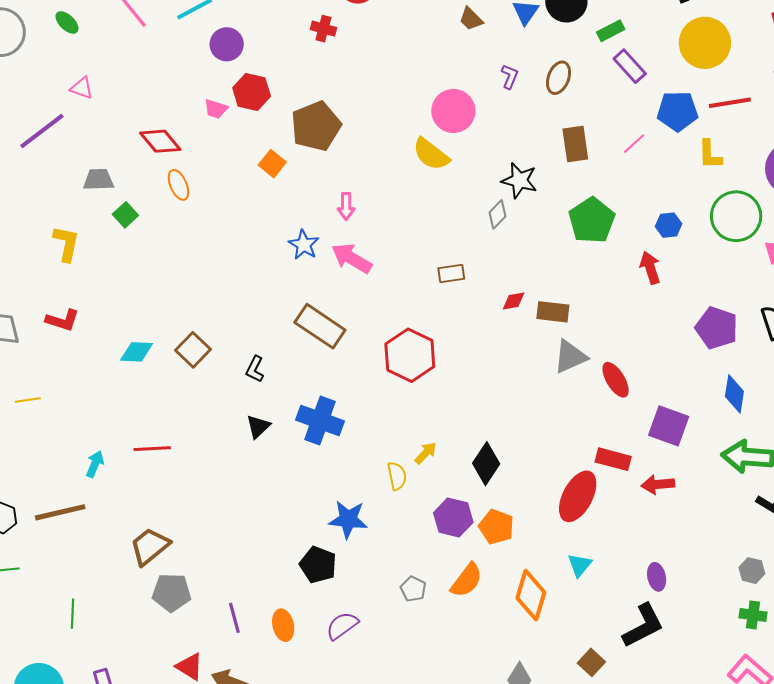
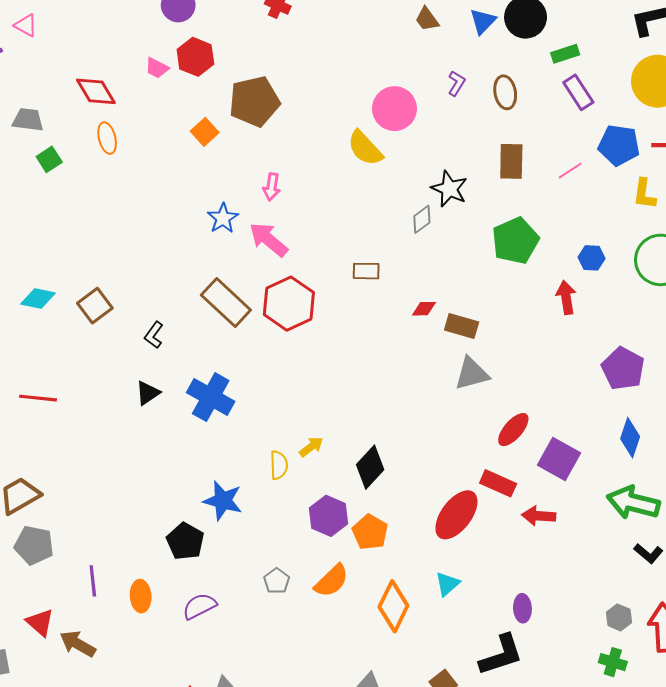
brown ellipse: (559, 78) -> (505, 92), turned -40
red hexagon: (410, 355) -> (289, 304), moved
red ellipse: (616, 380) -> (513, 430), moved, turned 63

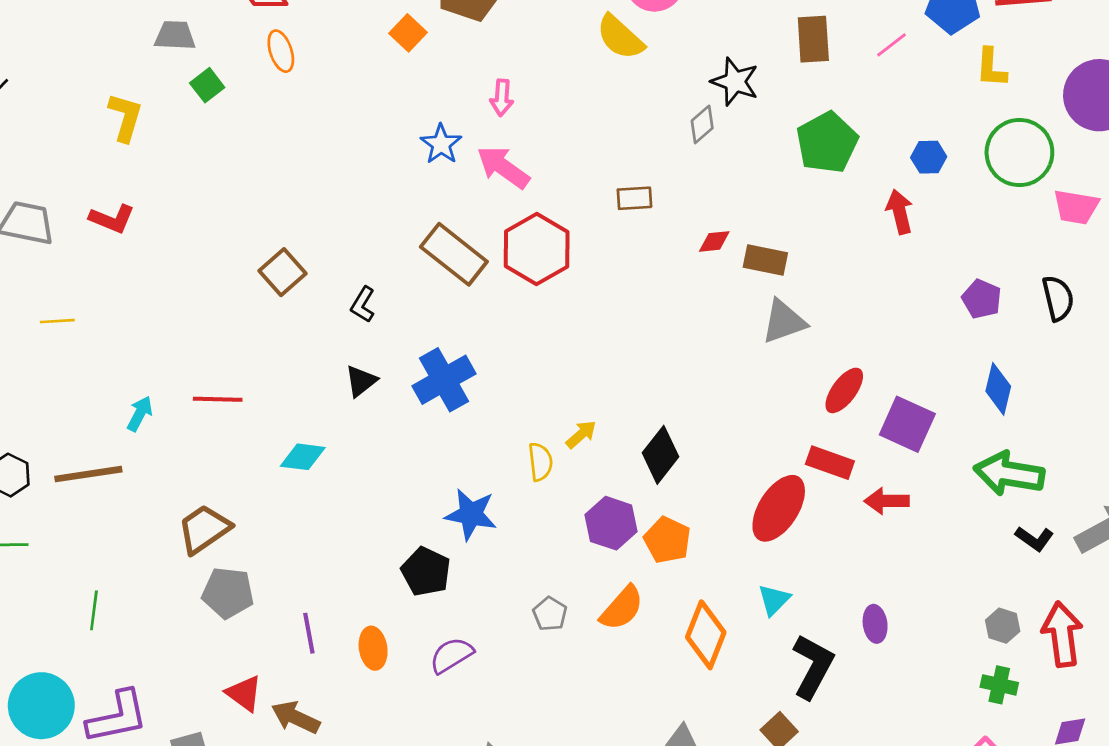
cyan diamond: (38, 299) -> (303, 457), moved
purple pentagon: (623, 369) -> (982, 299), size x0.7
blue cross: (211, 397) -> (444, 380), turned 36
black L-shape: (501, 655) -> (813, 666), moved, turned -39

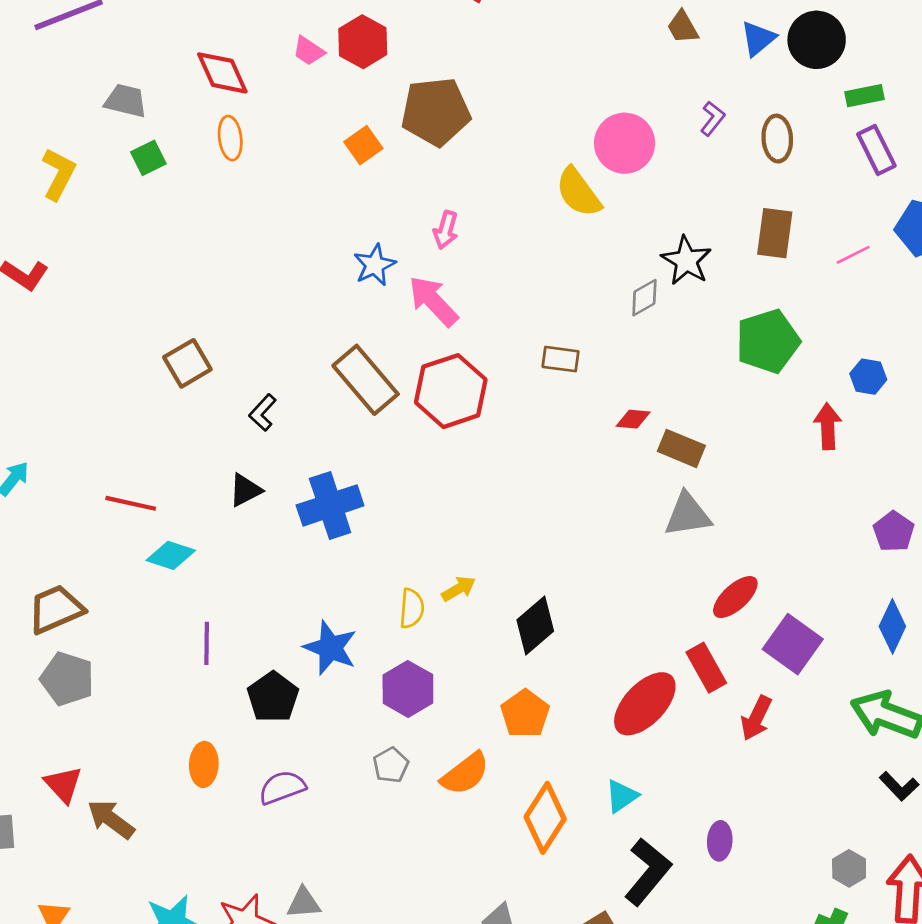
red line: (218, 399) -> (131, 503), moved
red rectangle: (830, 463) -> (706, 668), turned 30
red arrow: (887, 501) -> (756, 718), turned -75
purple hexagon: (611, 523) -> (408, 689), moved
purple line: (309, 633) -> (207, 643), moved

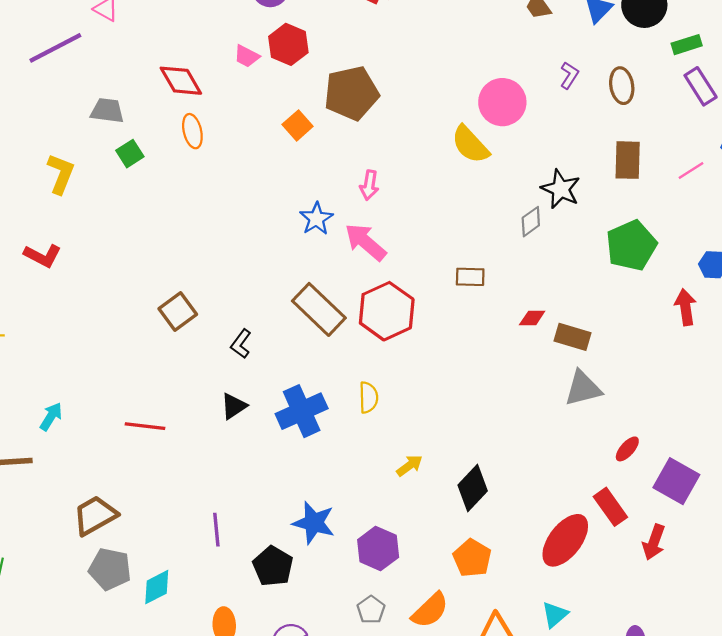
cyan diamond: (171, 555) -> (157, 587), moved, turned -39
red ellipse: (735, 597) -> (627, 449), size x0.7
yellow semicircle: (412, 608) -> (368, 397), moved

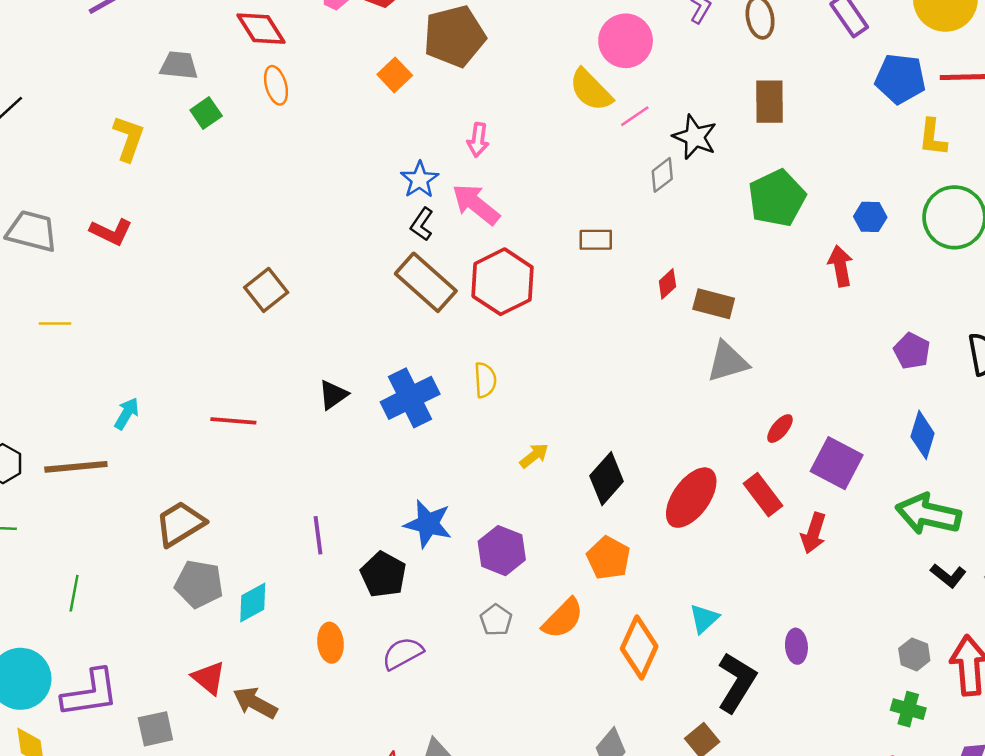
pink line: (691, 170) -> (635, 116), moved
red diamond: (532, 318) -> (667, 284), turned -40
black L-shape: (241, 344) -> (422, 224), moved
red ellipse: (565, 540) -> (691, 498), moved

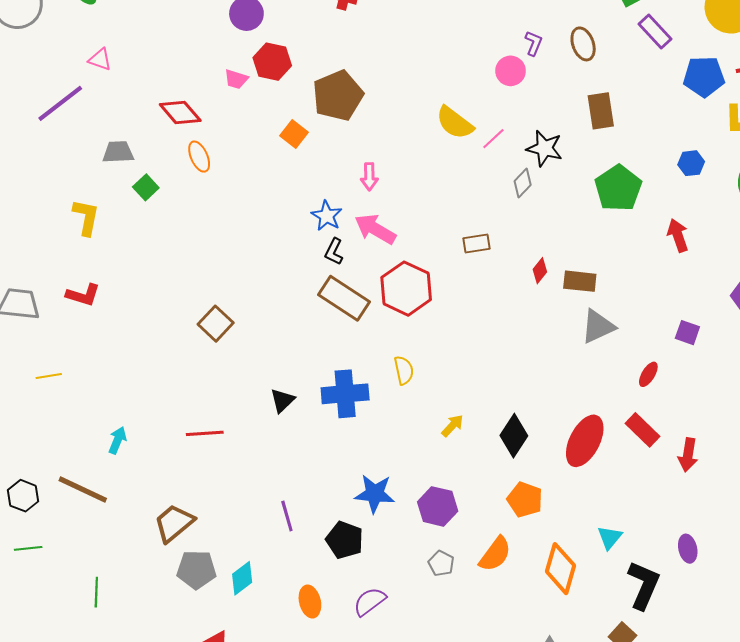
pink circle: (626, 41) -> (511, 71), moved, size x0.7
blue hexagon: (870, 217) -> (691, 163), moved
blue cross: (410, 398) -> (345, 394), turned 30
purple square: (837, 463) -> (687, 333), moved, size x0.6
brown line: (76, 467) -> (83, 490), turned 39

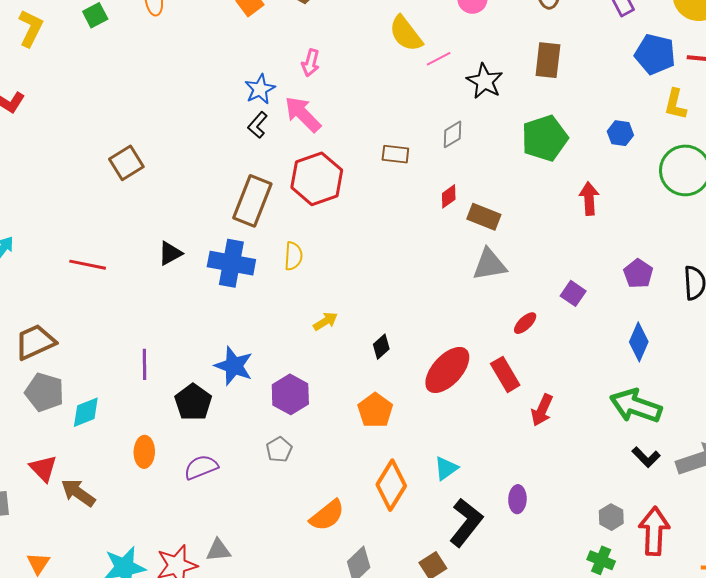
gray diamond: (523, 183) -> (453, 134), moved
brown rectangle: (344, 298) -> (252, 201), moved, turned 63
black diamond: (514, 436) -> (381, 347), size x0.6
orange semicircle: (495, 554) -> (327, 515), moved

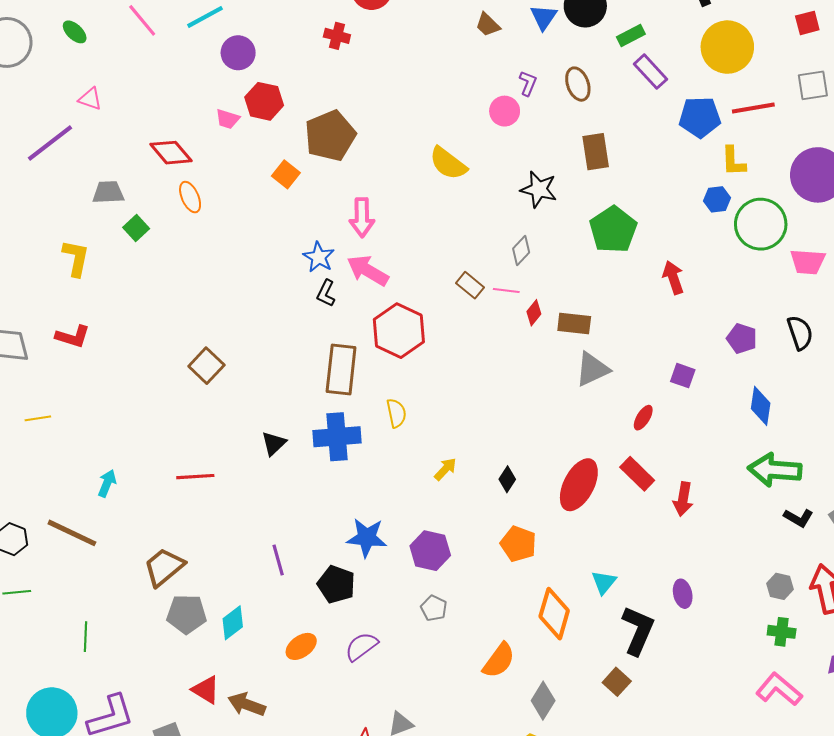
pink line: (439, 59) -> (506, 290), moved, turned 50
pink arrow: (311, 63) -> (362, 218), size x1.4
blue hexagon: (620, 133) -> (717, 199), moved
brown rectangle: (395, 154) -> (470, 285), turned 48
orange ellipse: (144, 452) -> (301, 646), turned 68

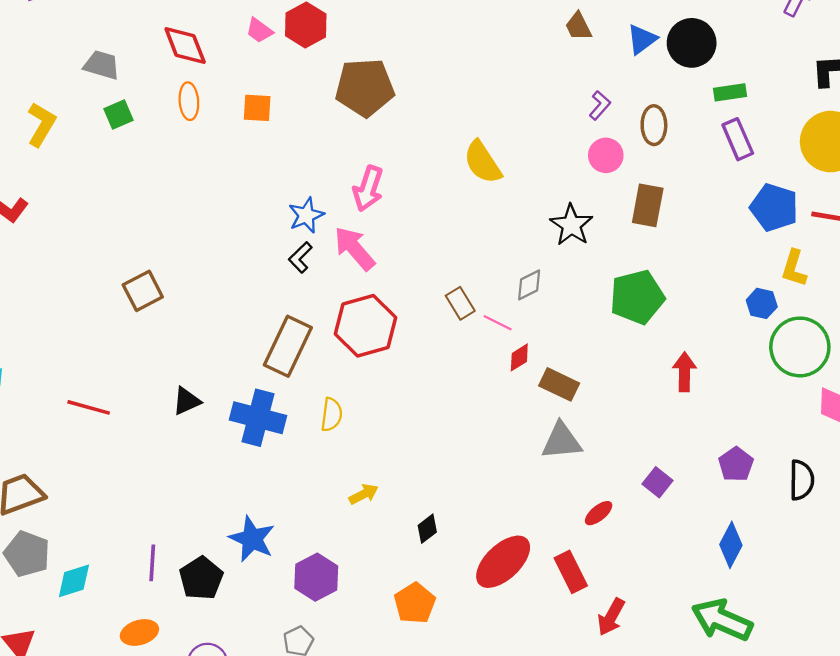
pink circle: (505, 111) -> (606, 155), moved
orange square: (286, 174) -> (257, 108), moved, turned 36
purple line: (278, 560) -> (152, 563), moved

